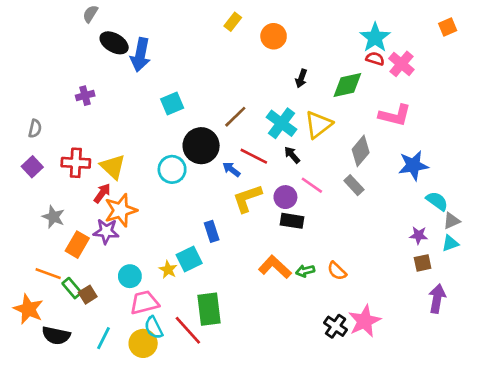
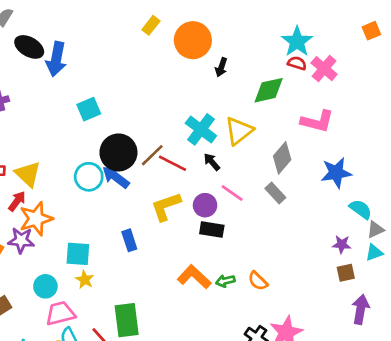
orange circle: (274, 36) -> (193, 40), size x1.4
black arrow: (301, 78) -> (221, 67), moved
brown line: (235, 117) -> (152, 155), moved
blue arrow: (231, 169) -> (116, 177), moved, size x1.5
cyan square: (189, 259) -> (78, 254), moved, turned 30

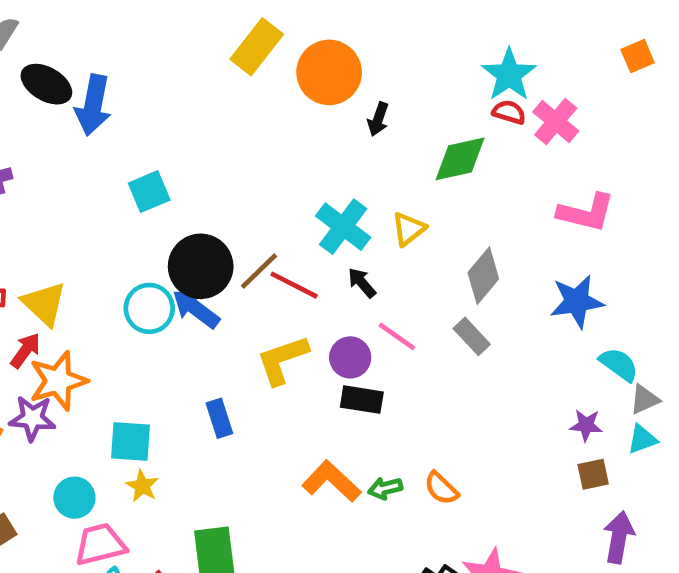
yellow rectangle: (151, 25) -> (257, 47), size x1.6
pink L-shape: (317, 121) -> (586, 213), moved
yellow triangle: (239, 131) -> (409, 229), size x0.7

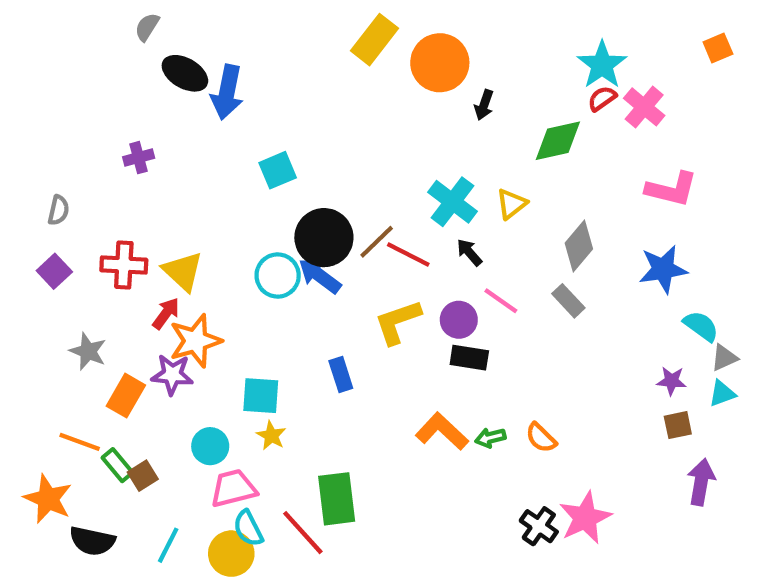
red semicircle: (509, 112) -> (602, 99), turned -52

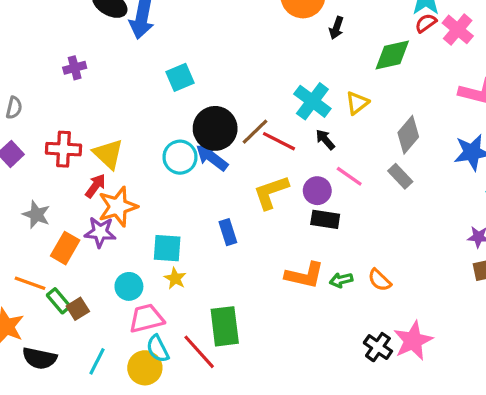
orange L-shape: (442, 431) -> (304, 275), turned 150

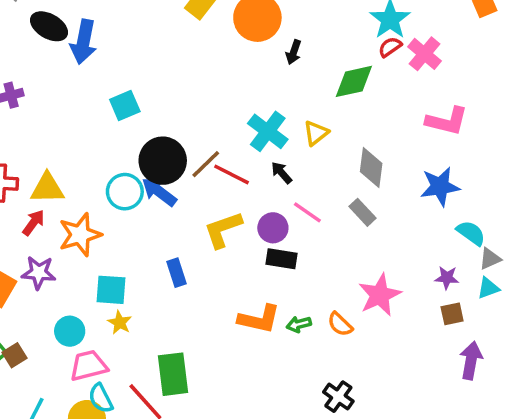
gray diamond: (408, 135) -> (371, 168), turned -33
yellow triangle: (108, 154) -> (47, 188), turned -44
orange star: (118, 207) -> (80, 235), moved
pink star: (413, 341) -> (380, 295), moved

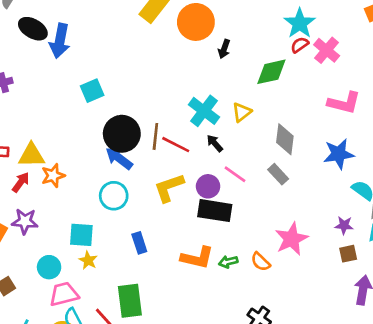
brown line: (206, 164) -> (155, 136), turned -40
cyan circle: (125, 192) -> (114, 196), moved
orange star: (80, 235) -> (53, 176), moved, size x0.7
black rectangle: (282, 259) -> (215, 211), size x1.4
blue rectangle: (176, 273) -> (139, 243), moved

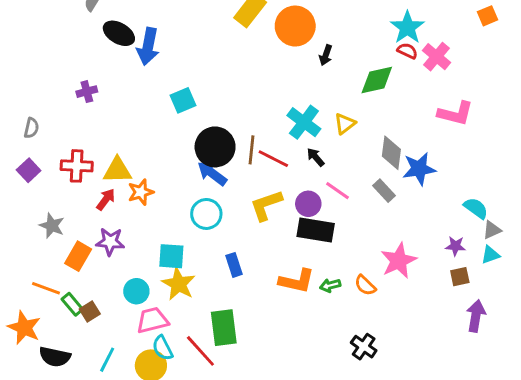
red semicircle: (300, 45) -> (407, 51), turned 60
blue star: (339, 154) -> (419, 169), moved
yellow star: (88, 260) -> (179, 284), size x1.6

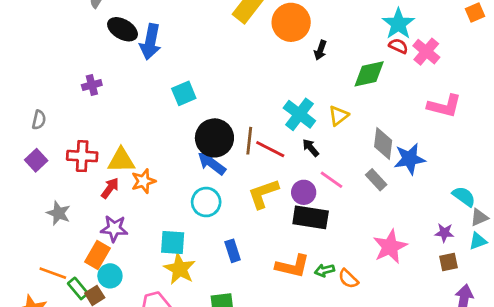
orange rectangle: (78, 256) -> (97, 255), moved
orange semicircle: (365, 285) -> (348, 279), moved
cyan circle: (136, 291) -> (110, 276), moved

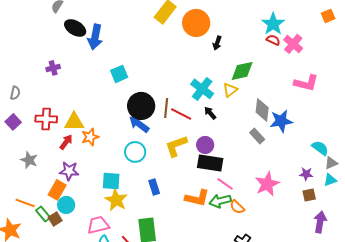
green diamond: (369, 74) -> (242, 71), moved
pink line: (332, 180) -> (225, 184), moved
green arrow: (325, 270) -> (220, 201), size x1.5

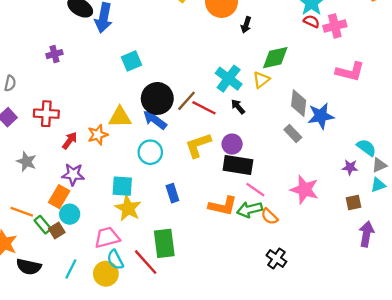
pink cross: (293, 44) -> (335, 26), turned 36
brown line: (166, 108) -> (186, 101), turned 36
yellow triangle: (74, 122) -> (120, 117), moved
purple star: (306, 174) -> (350, 167), moved
pink star: (267, 184) -> (304, 190), turned -30

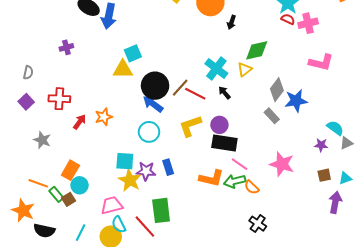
gray diamond: (299, 103) -> (277, 90), turned 30
yellow triangle: (120, 117) -> (123, 70), moved
purple star: (73, 174) -> (146, 171), moved
cyan triangle: (378, 185) -> (345, 178), moved

